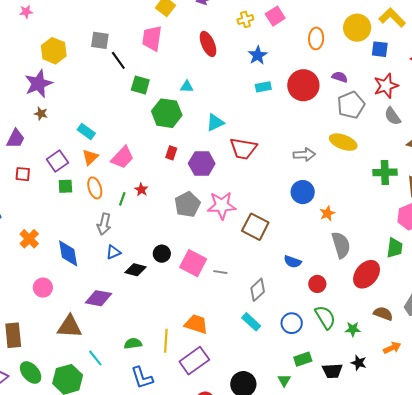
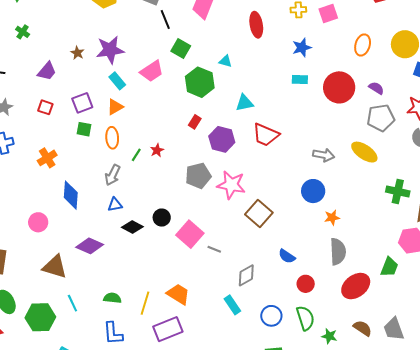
purple star: (38, 84) -> (110, 50), moved
pink trapezoid: (122, 158) -> (152, 71), moved
orange cross: (29, 239) -> (47, 158), moved

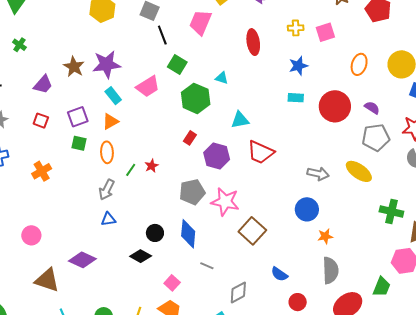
brown star: (77, 53) -> (74, 67), size x1.5
blue diamond: (71, 195) -> (188, 234), moved
black diamond: (132, 227) -> (141, 256), moved
pink square: (190, 234) -> (172, 283), moved, size x0.6

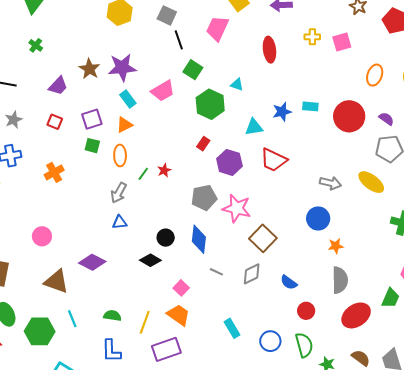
blue star: (298, 66) -> (282, 112), moved
gray diamond: (238, 292) -> (252, 274), moved

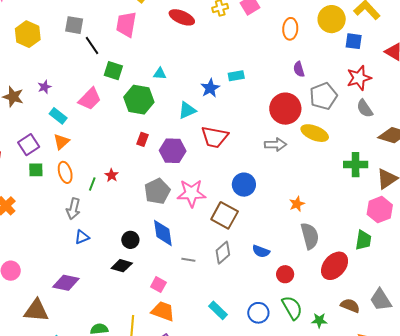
red ellipse: (269, 50) -> (182, 17), moved, turned -45
purple star: (122, 68) -> (44, 87), size x0.5
red circle: (349, 116) -> (285, 109), moved
purple semicircle: (386, 119) -> (299, 69), moved, turned -126
blue circle: (318, 218) -> (244, 185), moved

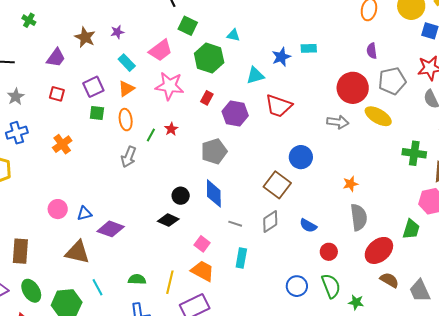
pink star: (191, 193) -> (170, 86), moved
blue triangle: (82, 237) -> (84, 213), moved
brown semicircle: (350, 306) -> (389, 280), moved
cyan rectangle: (218, 310) -> (241, 258), moved, turned 48

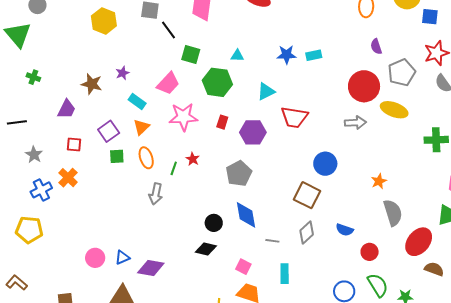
blue star: (281, 57) -> (286, 55), moved, turned 30
orange cross: (62, 144) -> (68, 178), moved

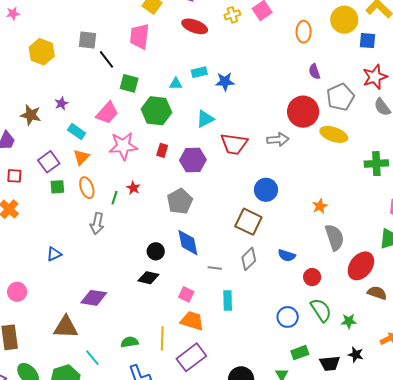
cyan rectangle: (314, 55) -> (199, 72), moved
gray arrow: (355, 123) -> (278, 140), moved
blue triangle: (122, 257) -> (54, 254), moved
pink circle: (95, 258) -> (17, 292), moved

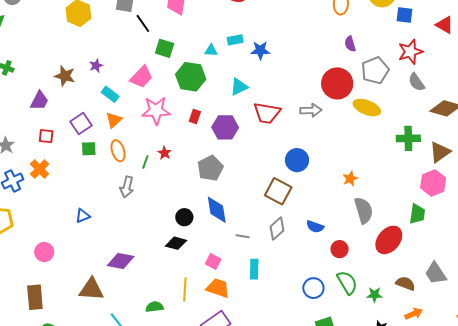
brown semicircle: (377, 293) -> (405, 283), moved
yellow line: (162, 338) -> (185, 290), moved

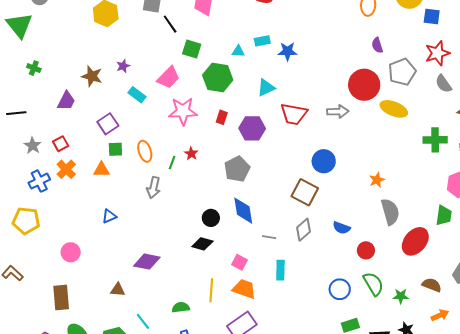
orange triangle: (114, 120) -> (101, 170), moved, turned 42
red square: (46, 136) -> (61, 144), moved, turned -35
brown triangle: (91, 289) -> (118, 290), size x0.6

